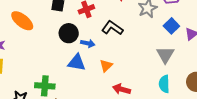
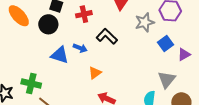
black circle: (69, 33) -> (48, 24), moved
gray triangle: (165, 55) -> (167, 80), moved
blue triangle: (77, 63) -> (60, 55), moved

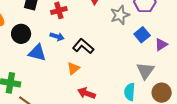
black circle: (48, 24) -> (21, 34), moved
black L-shape: (107, 36) -> (83, 46), moved
blue arrow: (80, 48) -> (57, 37), moved

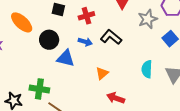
black L-shape: (83, 46) -> (111, 37), moved
cyan semicircle: (130, 92) -> (147, 69), moved

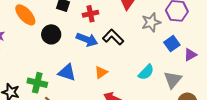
blue arrow: (85, 42) -> (87, 40), size x1.5
blue triangle: (66, 58) -> (67, 72), moved
cyan semicircle: (147, 69) -> (146, 72), turned -144

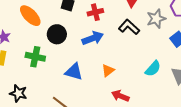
black L-shape: (113, 37) -> (129, 27), moved
blue arrow: (87, 40) -> (93, 38), turned -40
green cross: (37, 83) -> (35, 57), moved

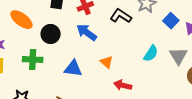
blue arrow: (93, 38) -> (87, 32), turned -115
orange triangle: (108, 71) -> (107, 62), turned -32

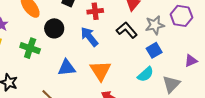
blue square: (171, 21) -> (154, 50), moved
orange triangle: (107, 62) -> (101, 71), size x1.6
blue triangle: (73, 68) -> (67, 68), turned -30

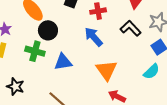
black circle: (54, 28) -> (48, 30), moved
blue triangle: (67, 68) -> (63, 62), moved

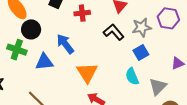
blue arrow: (94, 37) -> (65, 44), moved
cyan semicircle: (152, 72) -> (132, 76), turned 108

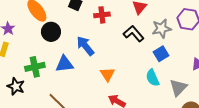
green cross: (17, 50) -> (35, 67), moved, turned -30
orange triangle: (87, 73) -> (108, 74), size x0.7

